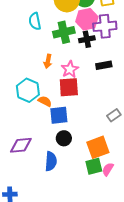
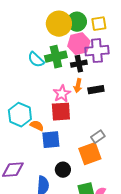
cyan semicircle: (35, 21) -> (36, 60), moved, turned -36
orange arrow: (48, 61) -> (78, 86), moved
gray rectangle: (114, 115) -> (98, 137), moved
black circle: (64, 138) -> (63, 170), moved
orange square: (98, 147) -> (90, 154), moved

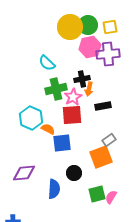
green cross: (56, 57) -> (56, 89), moved
black cross: (79, 64) -> (82, 79), moved
black rectangle: (96, 90) -> (103, 106), moved

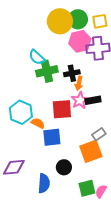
green cross: (56, 89) -> (47, 71), moved
pink star: (73, 97) -> (80, 100), moved

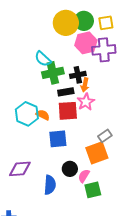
black rectangle: (93, 100) -> (66, 92), moved
orange semicircle: (38, 123) -> (43, 115), moved
pink semicircle: (101, 191) -> (84, 176), moved

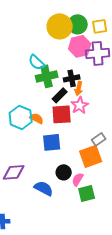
black rectangle: (66, 92) -> (60, 95), turned -35
blue semicircle: (50, 185) -> (44, 188), turned -66

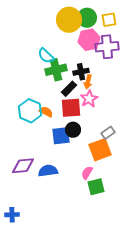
black circle: (64, 172) -> (73, 130), moved
blue semicircle: (44, 188) -> (48, 171), moved, turned -36

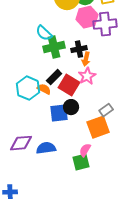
black rectangle: (69, 89) -> (54, 77), moved
red square: (71, 108) -> (69, 85), turned 35
green square: (96, 187) -> (81, 162), moved

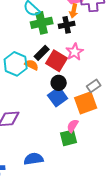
orange arrow: (86, 59) -> (74, 11), moved
blue square: (59, 113) -> (58, 97), moved, turned -30
blue semicircle: (46, 148) -> (34, 159), moved

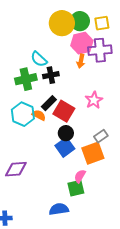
green cross: (42, 23) -> (26, 79), moved
black cross: (67, 25) -> (51, 75), moved
pink star: (75, 52) -> (94, 100), moved
blue semicircle: (34, 159) -> (59, 209), moved

